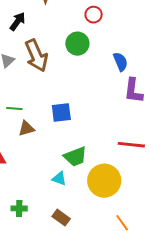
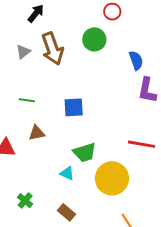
brown triangle: (26, 128) -> (37, 133), moved
green cross: (19, 208) -> (25, 201), turned 35

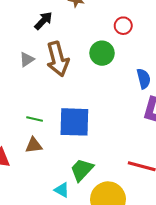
green line: (27, 100) -> (35, 119), moved
blue square: (74, 107) -> (74, 122), size x1.5
green trapezoid: (85, 152) -> (82, 170), turned 145

